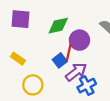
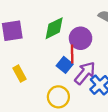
yellow rectangle: (18, 59) -> (20, 74), turned 40
yellow circle: (33, 85) -> (58, 97), moved

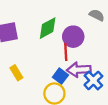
blue square: (65, 65) -> (60, 76), moved
purple arrow: (85, 73) -> (79, 70), turned -130

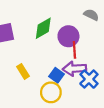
red line: (66, 52) -> (74, 50), moved
yellow rectangle: (16, 73) -> (23, 71), moved

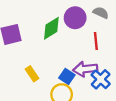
purple circle: (68, 36) -> (75, 18), moved
red line: (74, 50) -> (96, 41), moved

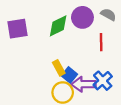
purple arrow: (85, 69) -> (84, 84), moved
yellow rectangle: (32, 74) -> (59, 68), moved

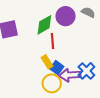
red line: (101, 42) -> (52, 41), moved

